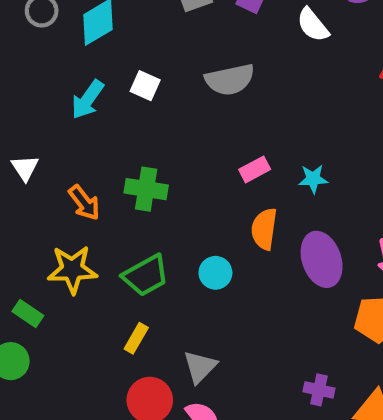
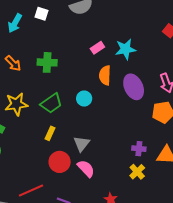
cyan star: (313, 179) -> (126, 49), size x1.5
orange arrow: (84, 203) -> (13, 63), moved

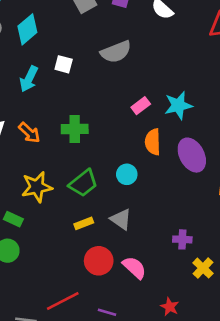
yellow rectangle: (50, 133) -> (84, 223), turned 48
gray triangle: (82, 144) -> (121, 219), moved, turned -30
purple cross: (139, 149) -> (182, 239), moved

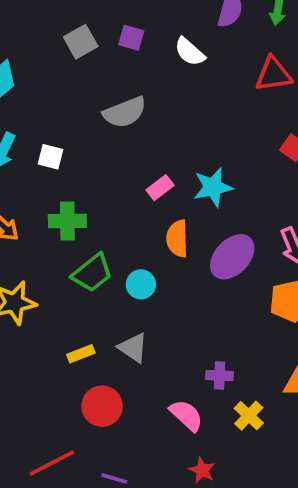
white square: (64, 64) -> (50, 157), moved
purple ellipse: (192, 155) -> (232, 257), turned 72
green trapezoid: (83, 183) -> (92, 273), moved
pink semicircle: (134, 268) -> (186, 415), moved

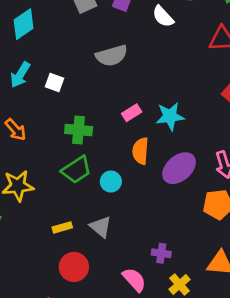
green cross: (67, 221) -> (79, 130), moved

